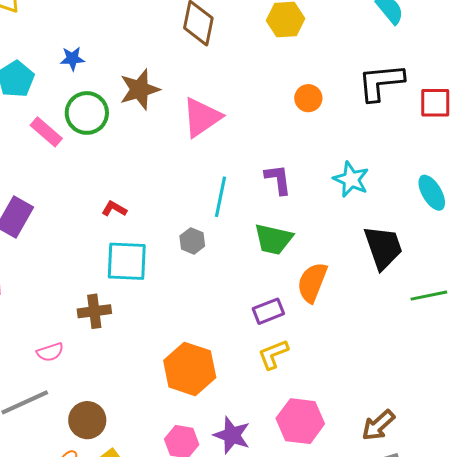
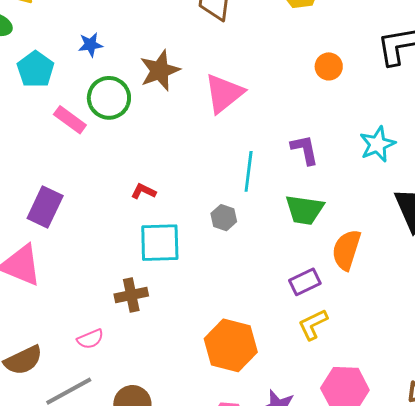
cyan star: (351, 179) -> (377, 144), turned 30

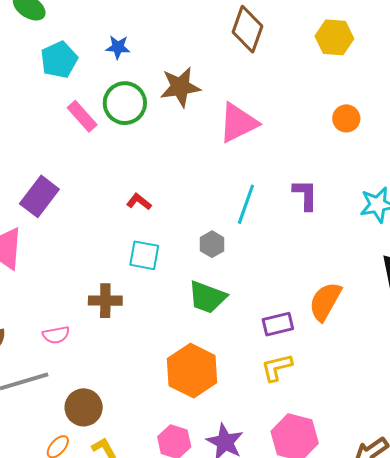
green trapezoid: (304, 210) -> (207, 297), moved
cyan square: (160, 243) -> (144, 255), size x0.7

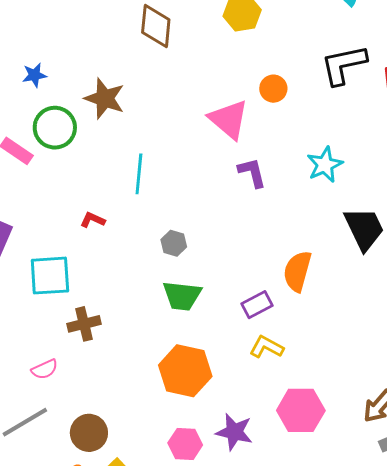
brown star: (180, 87) -> (105, 98), turned -30
pink triangle: (238, 123) -> (229, 119), moved, turned -39
cyan line: (246, 204) -> (139, 174), moved
cyan square: (144, 255) -> (50, 276), moved, size x1.4
yellow L-shape: (277, 367) -> (267, 347), turned 56

